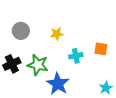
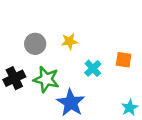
gray circle: (21, 31) -> (35, 44), moved
cyan cross: (76, 56) -> (93, 68), turned -32

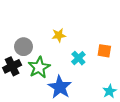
gray circle: (35, 44) -> (24, 47), moved
green star: (46, 79) -> (39, 67), turned 30

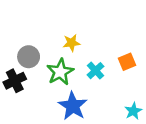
orange square: (104, 51) -> (127, 62), turned -32
green star: (39, 67) -> (60, 72), moved

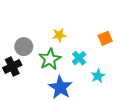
orange square: (127, 62) -> (105, 38), moved
cyan star: (133, 111) -> (98, 76), moved

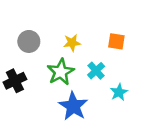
orange square: (105, 38) -> (116, 41), moved, turned 32
gray circle: (24, 47) -> (29, 41), moved

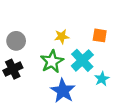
gray circle: (29, 41) -> (16, 41), moved
cyan cross: (96, 71) -> (82, 60), size x1.5

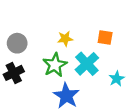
cyan star: (102, 79) -> (117, 79), moved

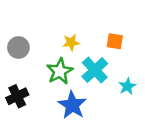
black cross: (14, 73) -> (17, 96), moved

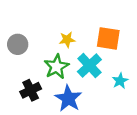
orange square: (115, 41) -> (108, 38), size x1.5
black cross: (17, 96) -> (31, 90), moved

